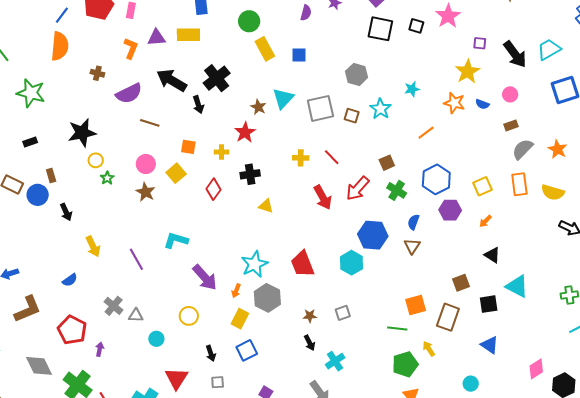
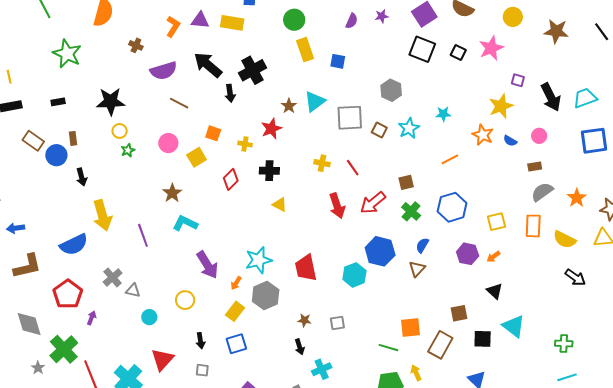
brown star: (146, 192) -> (172, 193), moved
purple hexagon: (450, 210) -> (468, 254), moved
yellow arrow: (93, 246) -> (102, 215), size x1.4
blue semicircle: (70, 280) -> (74, 245), size x1.8

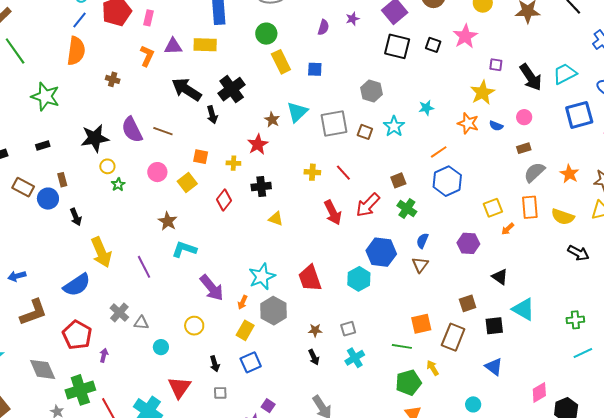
purple semicircle: (164, 71) -> (132, 130), moved, turned 88
blue hexagon: (452, 207) -> (447, 181), moved
orange arrow: (493, 257) -> (508, 229), moved
green cross: (64, 349) -> (80, 390), turned 32
cyan cross: (322, 369) -> (355, 358), moved

